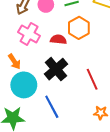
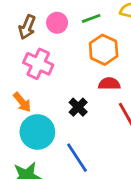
red semicircle: (58, 39) -> (109, 84), moved
black cross: (56, 69) -> (78, 107), size x0.6

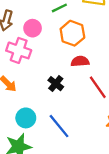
pink circle: (57, 23) -> (33, 28), moved
cyan circle: (37, 132) -> (26, 118), moved, size x0.7

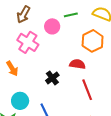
pink circle: (33, 28) -> (52, 26), moved
orange hexagon: (72, 33) -> (93, 41), moved

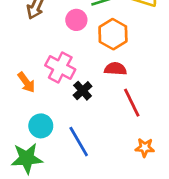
orange hexagon: (93, 41) -> (113, 34), moved
pink cross: (28, 42) -> (60, 67), moved

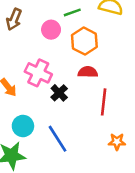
red line: (132, 103) -> (104, 102), turned 35

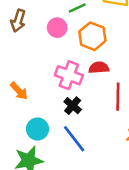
pink cross: (38, 73) -> (69, 75), moved
black cross: (59, 93) -> (73, 106), moved

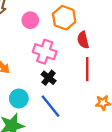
pink circle: (57, 28) -> (30, 20), moved
red semicircle: (99, 68) -> (83, 40), moved, turned -98

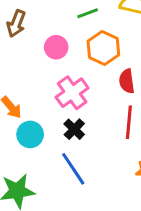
pink cross: (45, 52) -> (72, 93), turned 30
cyan circle: (19, 98) -> (30, 134), moved

